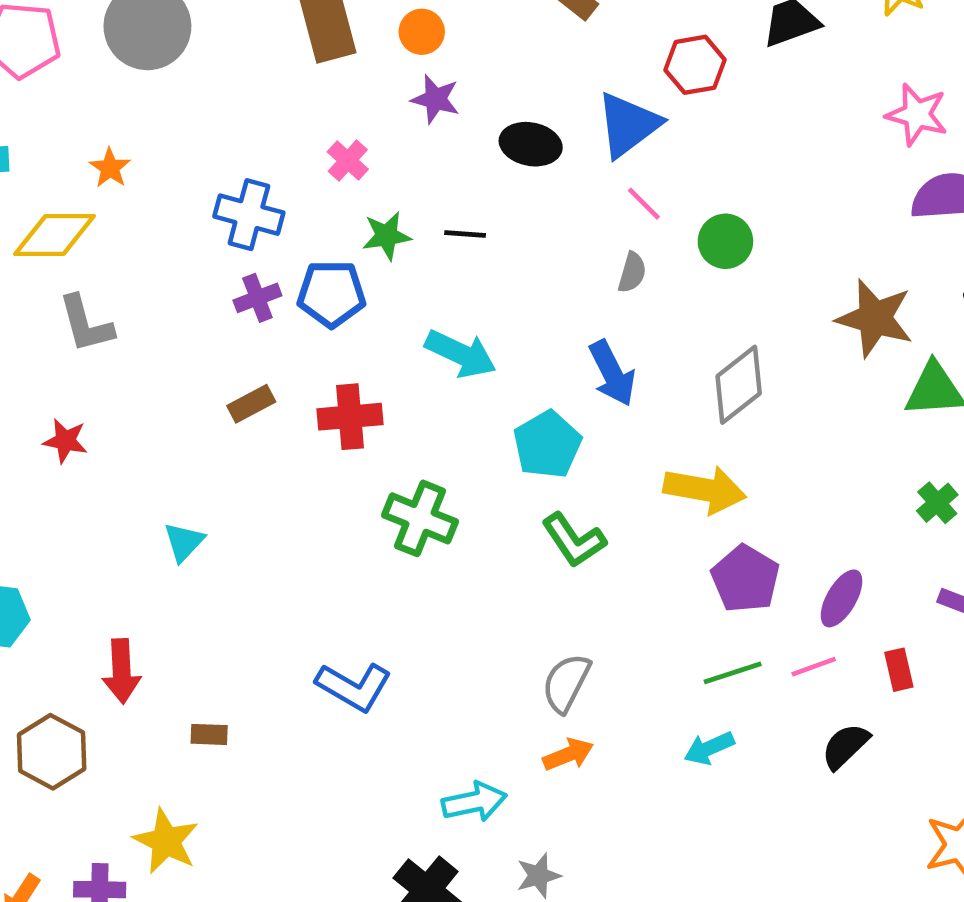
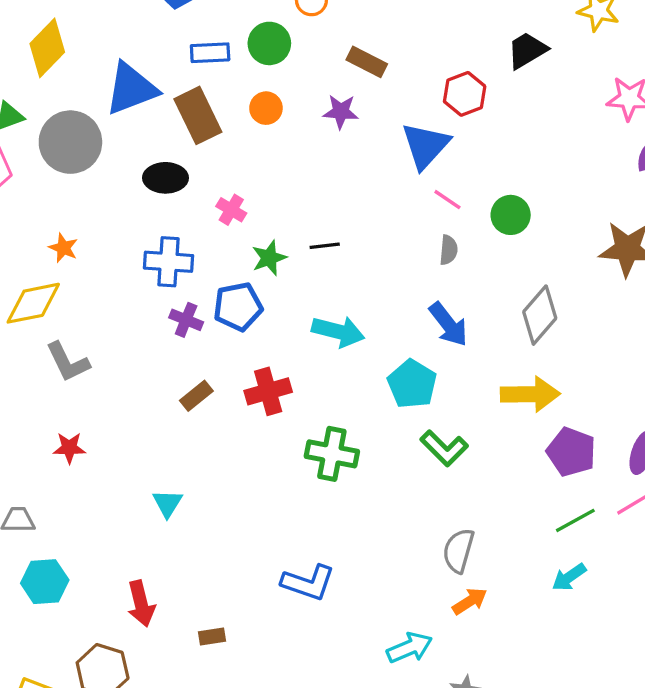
purple star: (435, 99) -> (341, 112), moved
black ellipse: (531, 144) -> (165, 178), moved
purple cross: (257, 298) -> (186, 320), turned -36

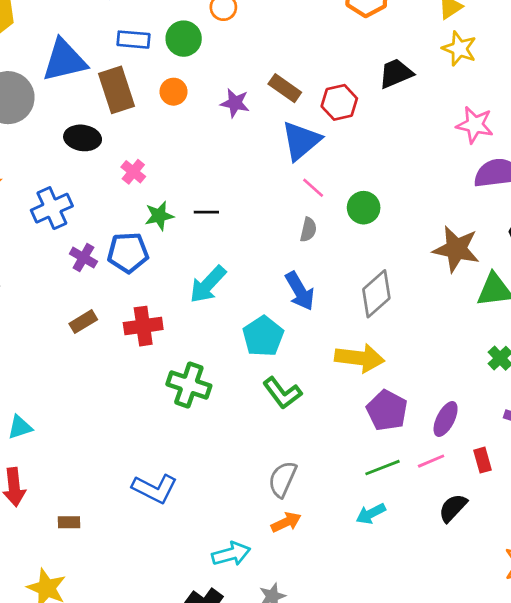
brown rectangle: (367, 62) -> (285, 88), moved
blue cross: (169, 262) -> (52, 208), moved, turned -36
cyan arrow: (338, 331) -> (208, 284), turned 111
cyan triangle: (168, 503) -> (20, 427), moved, turned 32

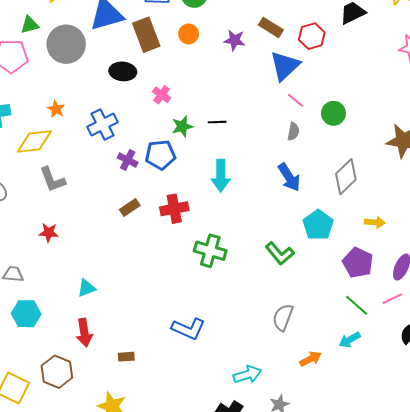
cyan arrow: (208, 284) -> (221, 176), turned -40
cyan pentagon: (263, 336) -> (318, 225), moved
yellow arrow: (360, 358) -> (375, 222), moved, size x0.6
green line: (382, 468) -> (357, 305), turned 65
orange arrow: (286, 522) -> (310, 359), moved

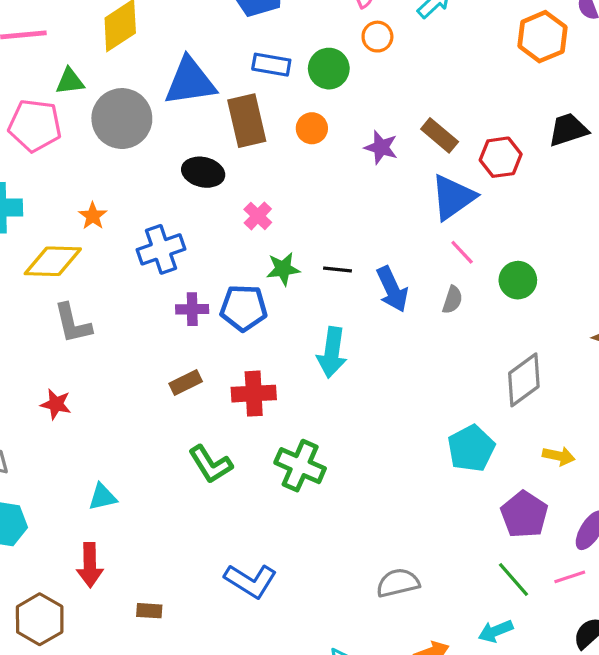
purple cross: (128, 160) -> (192, 309), turned -36
blue arrow: (289, 177) -> (392, 289), moved
green L-shape: (280, 253) -> (210, 464), moved
gray semicircle: (283, 317) -> (398, 583), turned 48

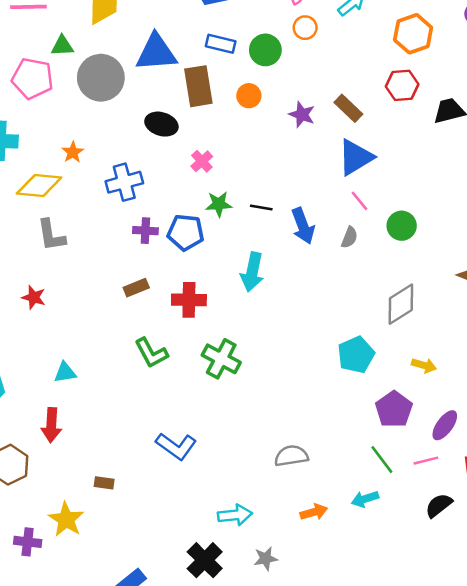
orange hexagon: (542, 37) -> (413, 34), moved
red hexagon: (501, 157) -> (402, 85), moved
brown rectangle: (149, 611) -> (104, 483), moved

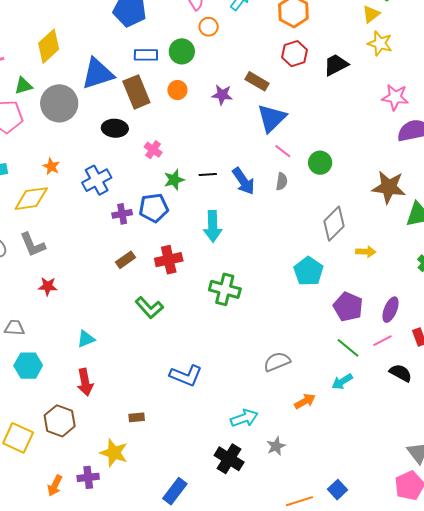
gray L-shape: (51, 235) -> (33, 245), moved
green cross: (221, 359) -> (225, 289), moved
yellow arrow: (424, 365) -> (366, 252), moved
black semicircle: (439, 505) -> (401, 373), turned 80

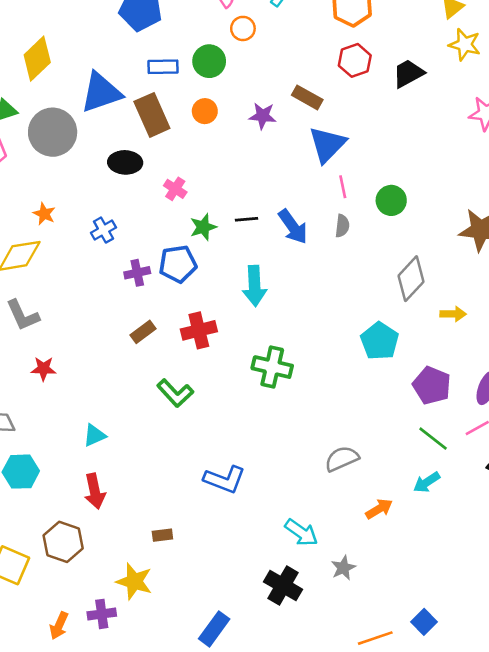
pink line: (283, 151) -> (343, 187), turned 42
blue cross: (97, 180) -> (103, 230), size x0.7
cyan arrow: (244, 418) -> (301, 533), turned 56

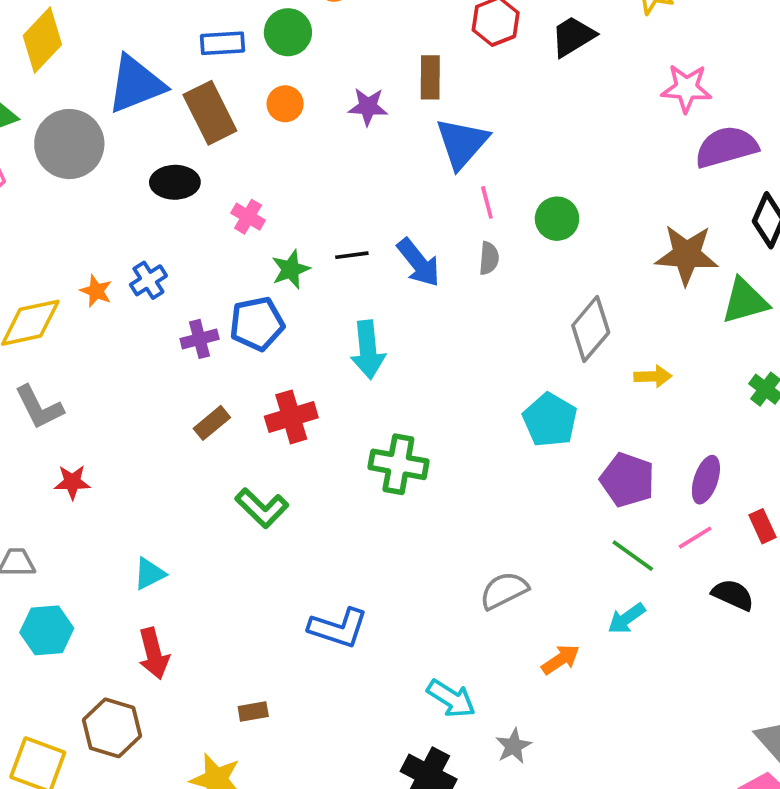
brown rectangle: (307, 97) -> (430, 77), turned 64
orange star: (44, 214) -> (96, 291), moved

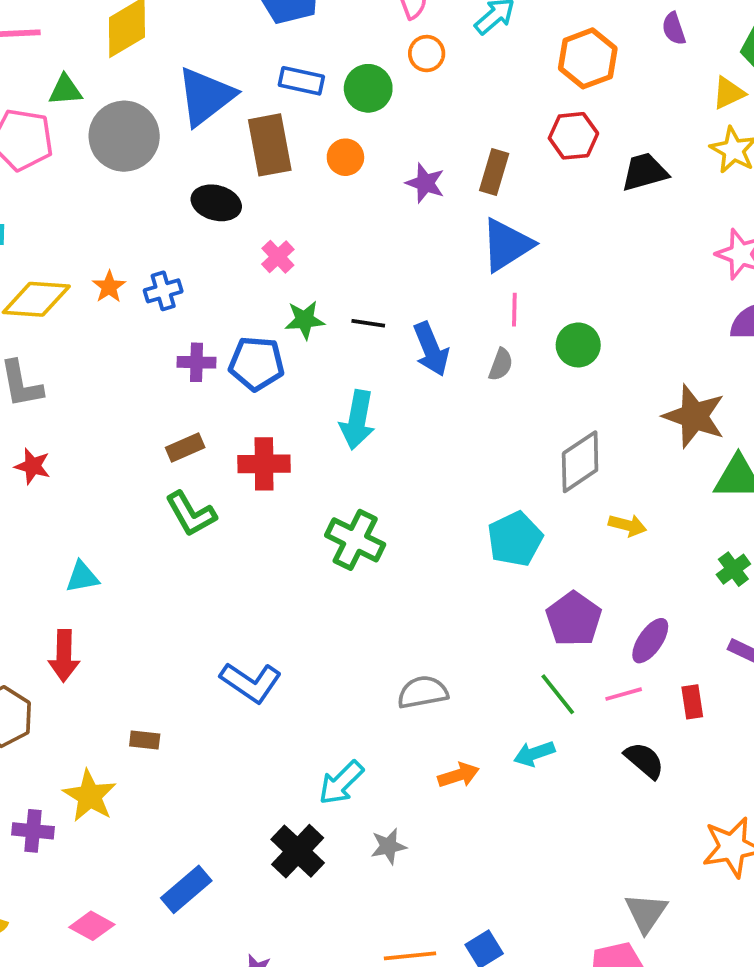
blue triangle: (136, 84) -> (206, 96), turned -32
green L-shape: (262, 508) -> (191, 514), moved
cyan arrow: (451, 699) -> (341, 783), turned 87

